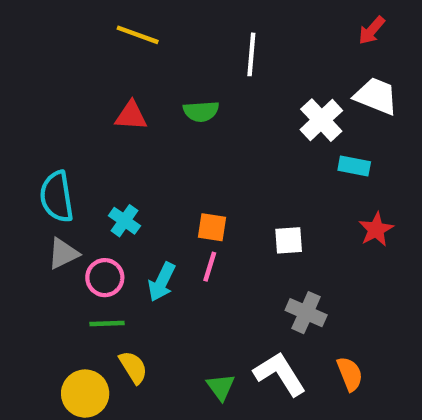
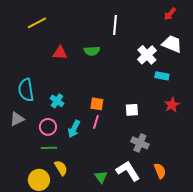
yellow line: (138, 35) -> (37, 23), moved, turned -48
gray triangle: (63, 254) -> (17, 119), moved

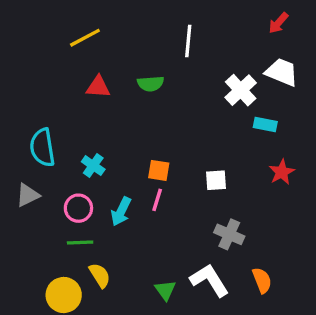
yellow line: (37, 23) -> (85, 38), moved

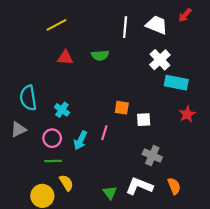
white trapezoid: (282, 72) -> (157, 25), moved
cyan rectangle: (265, 125) -> (176, 83), size x1.5
orange square: (159, 170) -> (122, 108), moved
white L-shape: (210, 280) -> (139, 186), turned -36

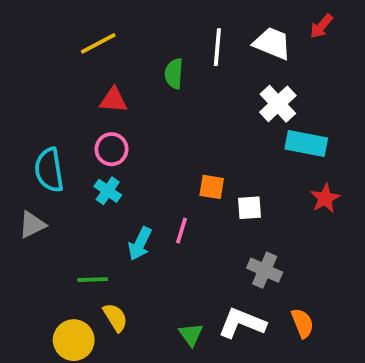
green semicircle: (100, 55) -> (174, 74), moved, turned 98
pink circle: (52, 138) -> (112, 149), moved

